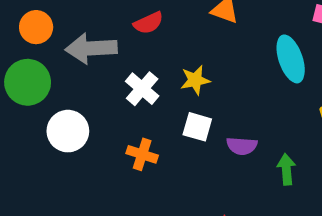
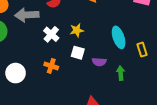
cyan ellipse: (291, 59) -> (119, 37), moved
white circle: (68, 131) -> (16, 73), moved

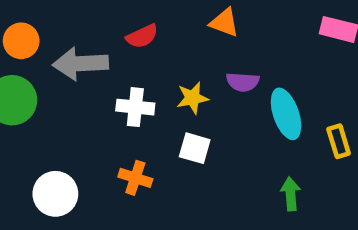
white cross: (51, 34) -> (135, 107), turned -35
purple semicircle: (99, 62) -> (243, 82), moved

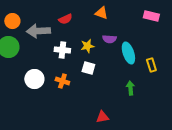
white circle: (55, 194) -> (34, 79), moved

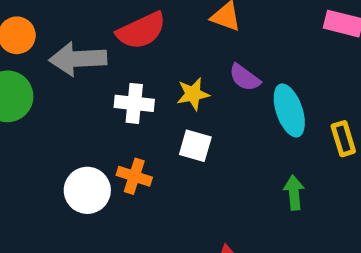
red semicircle: (65, 19) -> (141, 31), size x1.5
purple semicircle: (109, 39) -> (245, 78), turned 32
white circle: (34, 79) -> (87, 190), moved

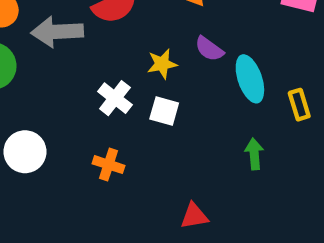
white cross: (134, 103) -> (115, 98), moved, turned 32
orange cross: (134, 176) -> (109, 165), moved
white circle: (87, 190) -> (25, 152), moved

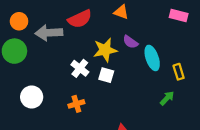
yellow star: (162, 64) -> (105, 50), size x1.5
green arrow: (254, 154) -> (167, 98), moved, turned 49
orange cross: (109, 165) -> (76, 104), turned -35

